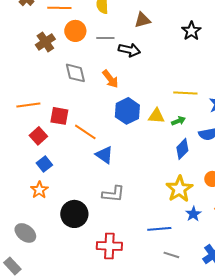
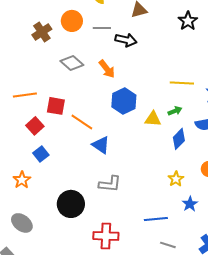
gray diamond: (75, 73) -> (72, 63), turned -35
yellow triangle: (156, 116) -> (153, 119), moved
yellow star: (179, 189) -> (176, 179), size x0.6
orange star: (39, 190) -> (22, 180), moved

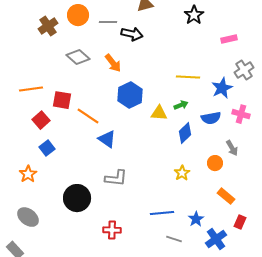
blue star: (190, 204) -> (196, 219), moved
red cross: (106, 236) -> (112, 230), size x0.7

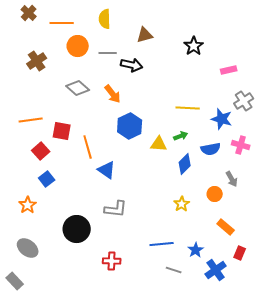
brown cross: (48, 26) -> (37, 61), moved
blue star: (222, 88) -> (222, 119), turned -30
orange line: (88, 116) -> (88, 147), turned 40

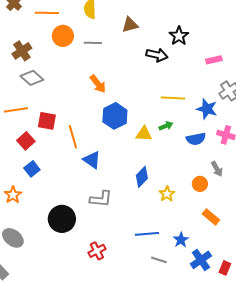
black arrow: (132, 65) -> (157, 55), moved
gray diamond: (78, 88) -> (32, 78), moved
blue diamond: (185, 164) -> (142, 177), moved
red rectangle: (240, 253) -> (225, 268), moved
red cross: (112, 261) -> (97, 251), turned -30

